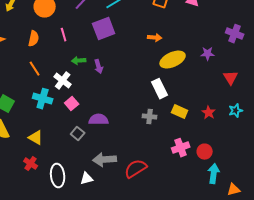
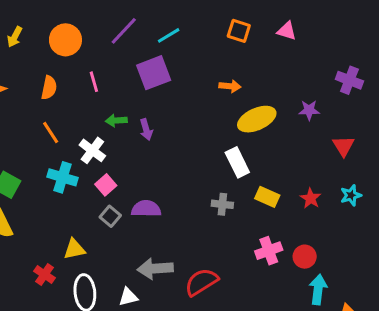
gray square: (78, 134) -> (110, 216), moved
yellow triangle: (36, 138) -> (74, 249), moved, turned -42

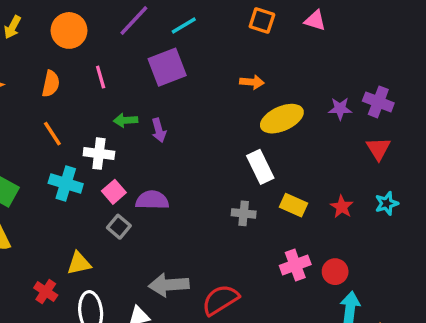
purple cross: (349, 80) -> (378, 102), moved
white cross: (92, 150) -> (99, 154), turned -30
purple semicircle: (146, 209) -> (152, 200), moved

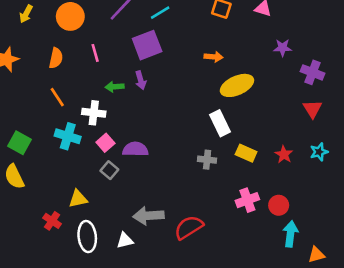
purple star: (340, 109) -> (283, 48), moved
purple arrow: (159, 130) -> (141, 80), moved

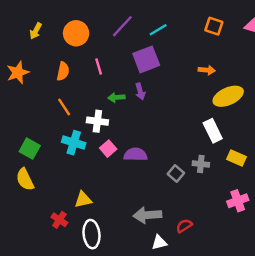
gray square: (109, 170) -> (176, 173), moved
red semicircle: (189, 227) -> (184, 226), size x0.6
white triangle: (125, 240) -> (159, 242), moved

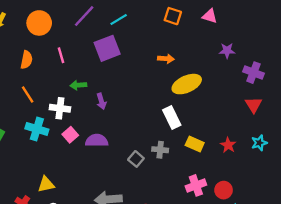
purple arrow: (140, 91) -> (101, 101), moved

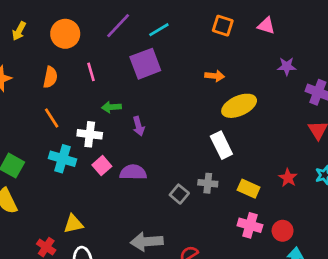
yellow rectangle: (195, 144) -> (249, 189), moved
pink cross: (196, 185) -> (250, 225), turned 36

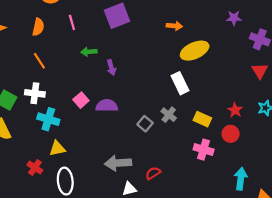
white cross: (90, 134) -> (35, 93), moved
cyan cross: (62, 159) -> (48, 119), moved
gray cross: (208, 183) -> (169, 115), turned 32
red circle: (283, 231) -> (231, 134), moved

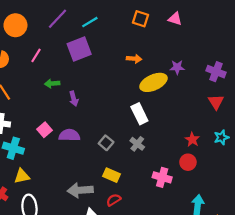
purple star: (234, 18) -> (177, 67), moved
pink line: (72, 22) -> (36, 55), turned 48
gray cross: (169, 115) -> (137, 144), moved
yellow rectangle: (202, 119) -> (111, 175), moved
gray square: (145, 124) -> (106, 143), moved

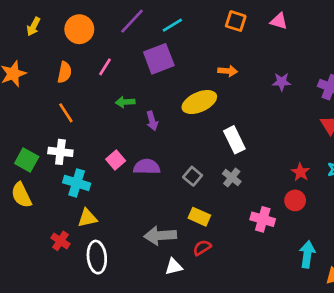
yellow ellipse: (153, 82) -> (199, 102), moved

